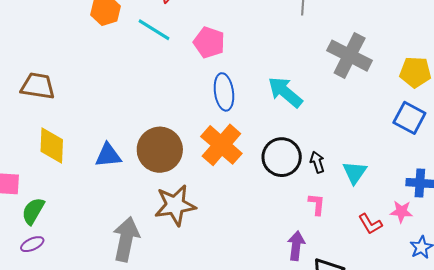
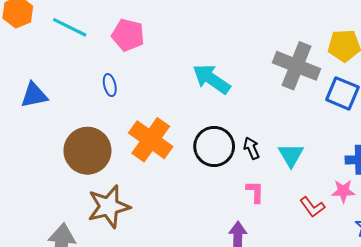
gray cross: (350, 56) -> (296, 66), moved
blue ellipse: (224, 92) -> (110, 85), moved, size x0.6
blue triangle: (108, 155) -> (34, 95), moved

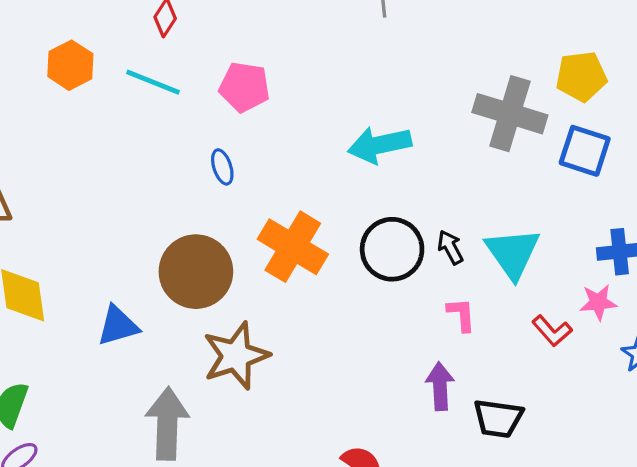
cyan arrow: (211, 79) -> (379, 145), turned -42
blue triangle: (34, 95) -> (118, 326), moved
cyan triangle: (291, 155) -> (513, 253), size x1.4

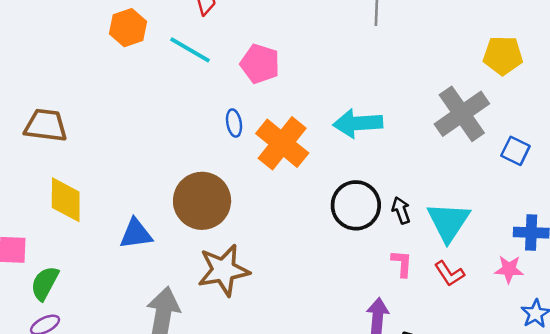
yellow pentagon: (581, 76) -> (503, 55), moved
gray cross: (510, 114) -> (462, 114), turned 30
blue square: (585, 151) -> (515, 151), size x0.7
orange cross: (293, 247) -> (282, 143), moved
red L-shape: (552, 331) -> (449, 274), moved

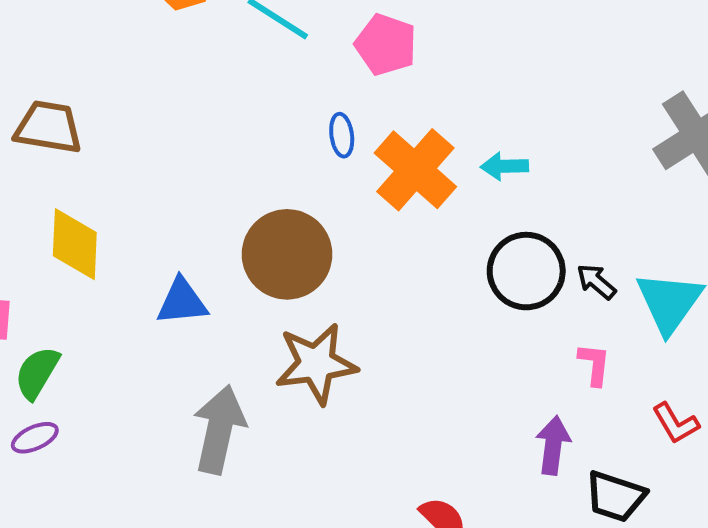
cyan arrow: (358, 123) -> (505, 166), moved, size x0.6
black arrow: (401, 210) -> (596, 282), turned -32
red L-shape: (449, 274) -> (676, 423), moved

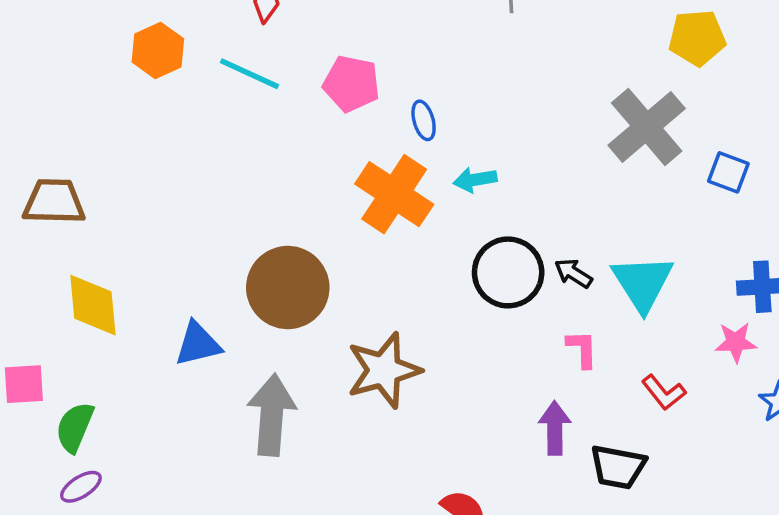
blue ellipse: (342, 135) -> (424, 120), moved
brown star: (316, 364) -> (384, 370), moved
gray arrow: (219, 429) -> (272, 415), moved

